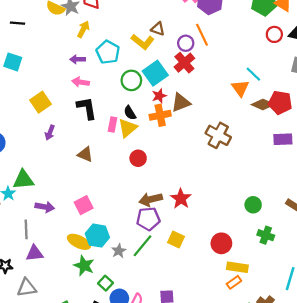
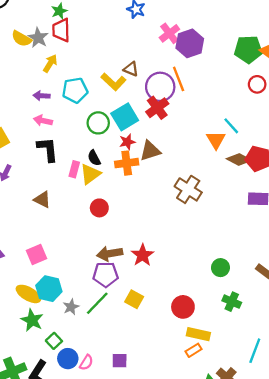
purple circle: (186, 43) -> (160, 87), size x1.6
cyan pentagon: (108, 52) -> (75, 90), turned 30

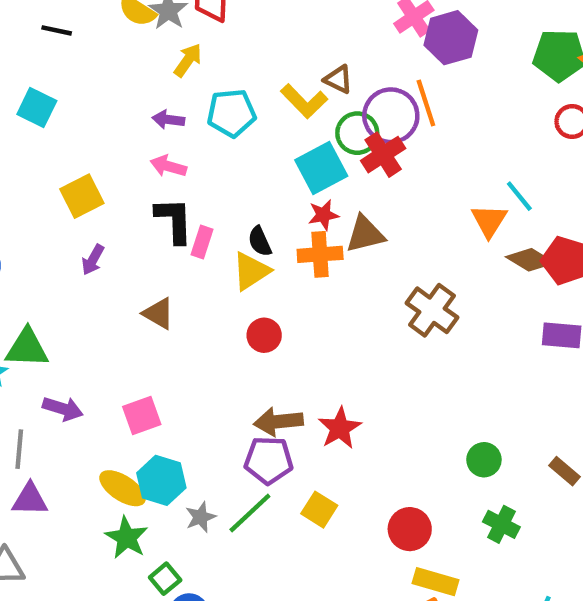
green circle: (98, 123) -> (357, 133), moved
pink rectangle: (74, 169) -> (202, 242), moved

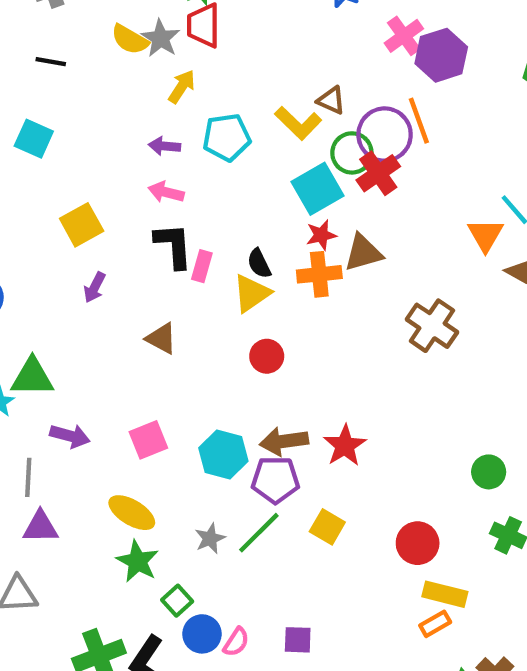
cyan hexagon: (161, 480) -> (223, 455), moved

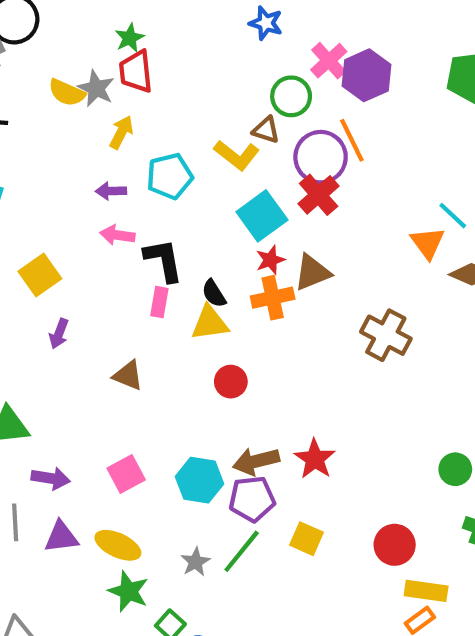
green circle: (352, 153) -> (291, 96), moved
black L-shape: (173, 246) -> (164, 260), moved
yellow triangle: (252, 293) -> (210, 323), turned 33
purple triangle: (40, 527) -> (61, 537), moved

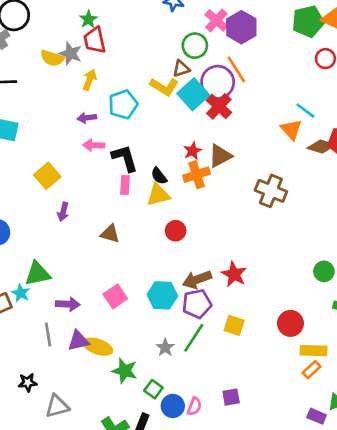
brown triangle: (266, 130) -> (181, 69), turned -30
cyan square: (262, 216) -> (193, 94), moved
yellow ellipse: (118, 545) -> (98, 347), moved

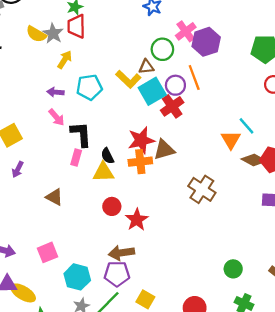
purple circle: (218, 82) -> (175, 85), size x0.7
pink arrow: (94, 145) -> (56, 117), turned -144
red star: (193, 151) -> (141, 140), size x1.6
red star: (234, 274) -> (137, 220), moved
cyan hexagon: (162, 295) -> (77, 277), moved

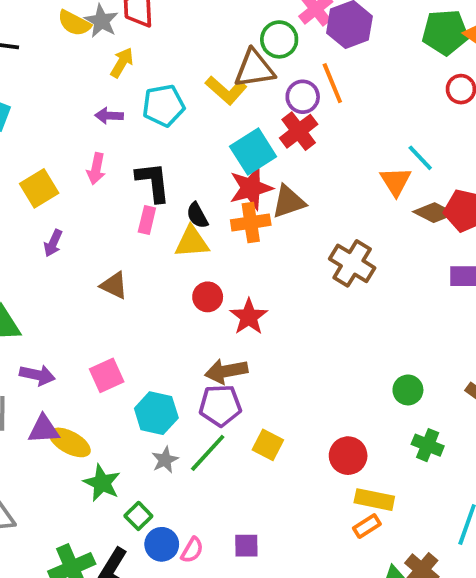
brown triangle: (146, 67) -> (254, 69), size x1.6
cyan square: (152, 91) -> (253, 151), moved
pink arrow: (56, 117) -> (96, 169), moved, turned 54

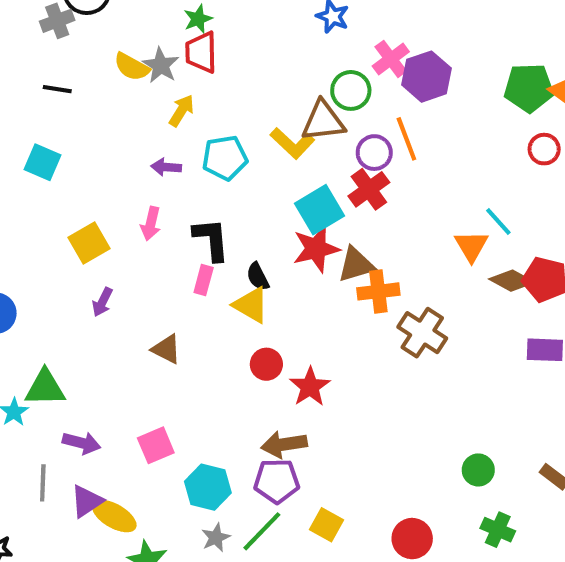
orange cross: (251, 223) -> (378, 291), moved
yellow triangle: (192, 242) -> (251, 305), turned 33
purple triangle: (44, 429) -> (87, 501), turned -32

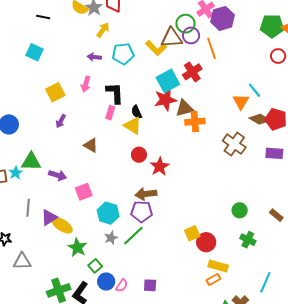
purple circle: (374, 153) -> (191, 35), moved
brown cross: (422, 333) -> (234, 144), moved
purple arrow: (82, 443) -> (58, 175), moved
yellow square: (327, 525) -> (192, 233), moved, turned 35

